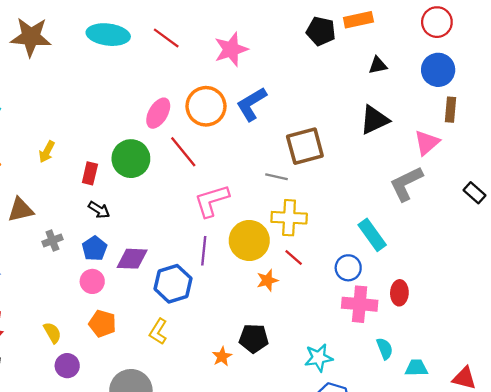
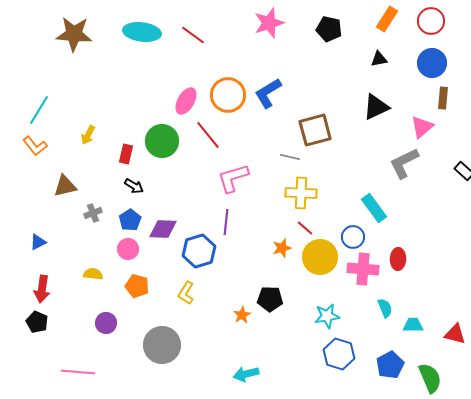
orange rectangle: (358, 20) -> (387, 19), moved, turned -45
pink star: (231, 49) -> (269, 23), moved
yellow circle: (249, 240) -> (320, 257), moved
yellow semicircle: (52, 333) -> (93, 274), moved, turned -54

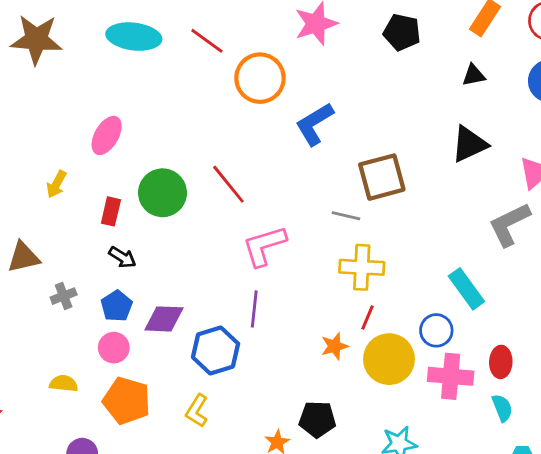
orange circle: (228, 95) -> (260, 78), moved
pink ellipse: (186, 101) -> (107, 135), moved
red line: (305, 228) -> (367, 318), turned 72
orange pentagon: (137, 286) -> (127, 401), size x1.4
cyan semicircle: (385, 308) -> (502, 408), moved

